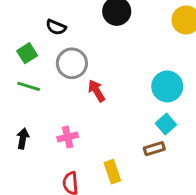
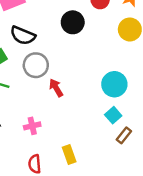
black semicircle: (56, 27) -> (23, 35), size x1.5
brown rectangle: (154, 149) -> (124, 135), moved, turned -35

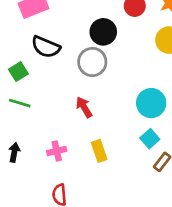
gray circle: (36, 65) -> (92, 62), moved
yellow rectangle: (69, 154) -> (99, 151), moved

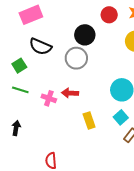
red arrow: (84, 107) -> (70, 93), turned -56
pink cross: (57, 151) -> (49, 98), moved, turned 32
yellow rectangle: (99, 151) -> (89, 121), moved

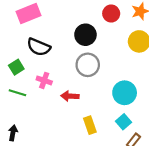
gray circle: (76, 58) -> (88, 65), moved
pink cross: (49, 98) -> (44, 80), moved

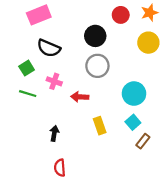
black arrow: (13, 133) -> (54, 133), moved

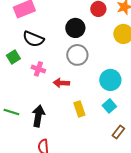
green line: (28, 94) -> (11, 112), moved
black arrow: (54, 133) -> (38, 116), size x1.5
brown rectangle: (143, 141) -> (118, 132), moved

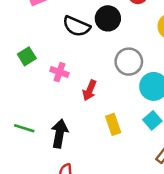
black semicircle: (33, 39) -> (76, 26), moved
gray circle: (77, 55) -> (129, 62), moved
red arrow: (61, 83) -> (90, 90), turned -70

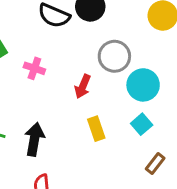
red arrow: (90, 90) -> (83, 86), moved

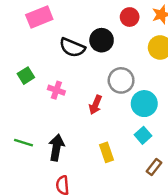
yellow rectangle: (96, 129) -> (106, 152), moved

